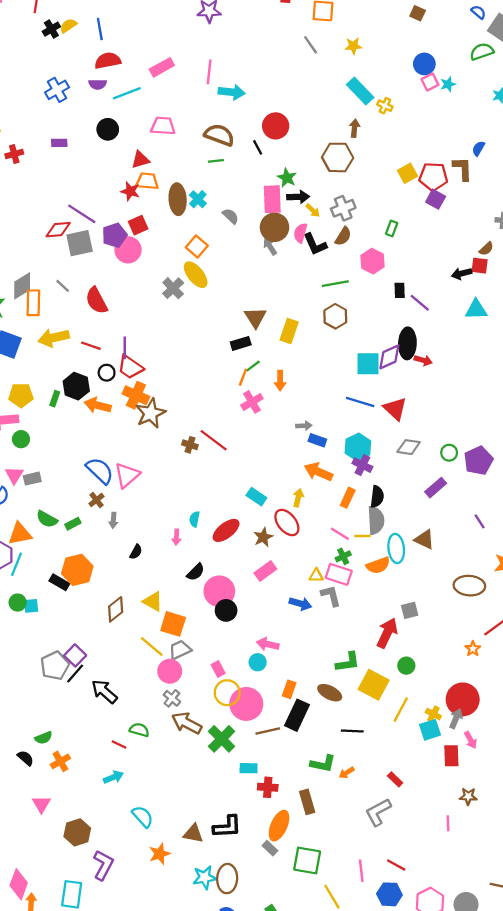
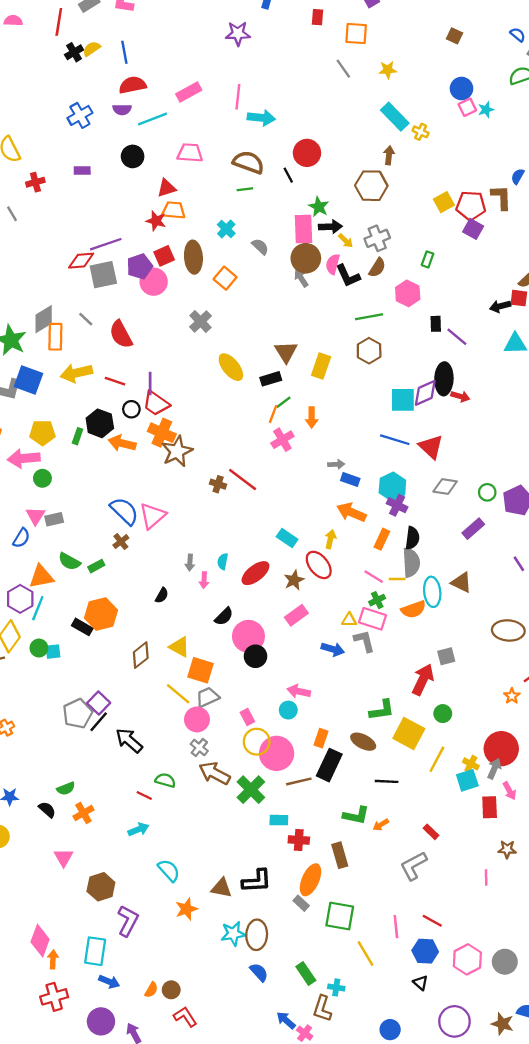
brown ellipse: (178, 199) -> (193, 257), moved
purple line: (82, 214) -> (106, 244), turned -52
yellow ellipse: (196, 275) -> (231, 367), moved
gray arrow: (113, 520) -> (190, 563), moved

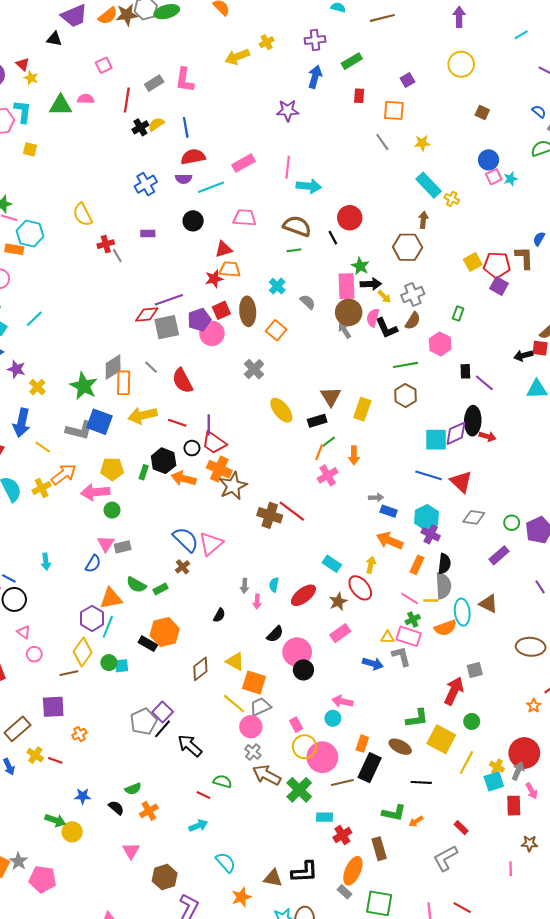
gray line: (12, 214) -> (117, 256), moved
red star: (156, 221) -> (214, 279), turned -30
brown cross: (218, 484) -> (270, 515), size x1.6
red cross: (299, 840) -> (342, 835), turned -36

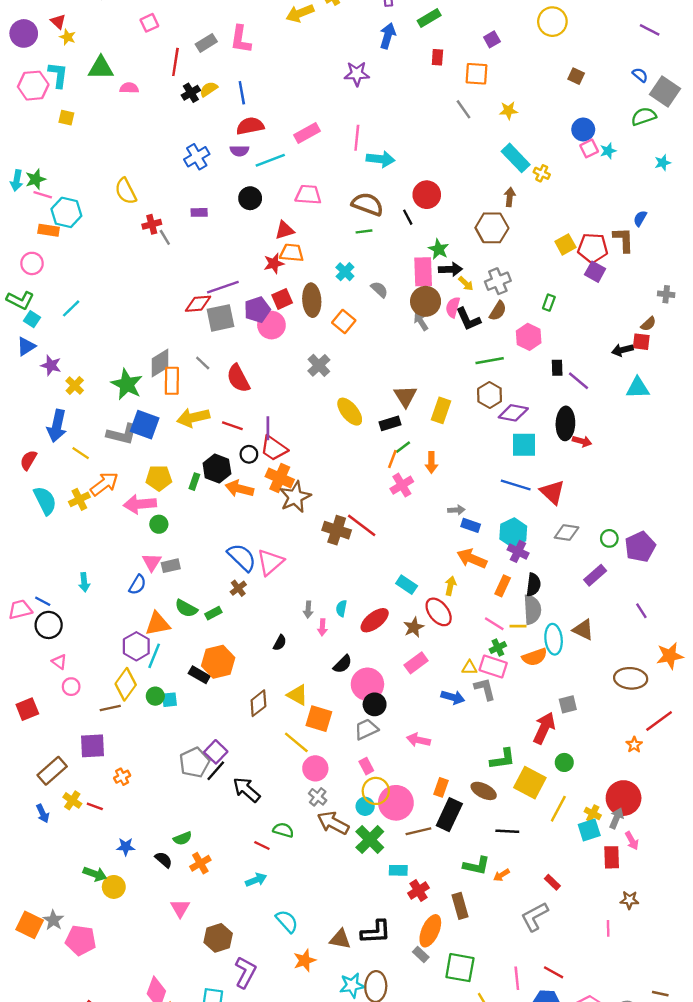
pink semicircle: (86, 99) -> (129, 88), moved
purple diamond: (456, 433) -> (513, 413), moved, turned 35
gray trapezoid: (260, 707) -> (366, 729), moved
cyan circle: (333, 718) -> (365, 806), moved

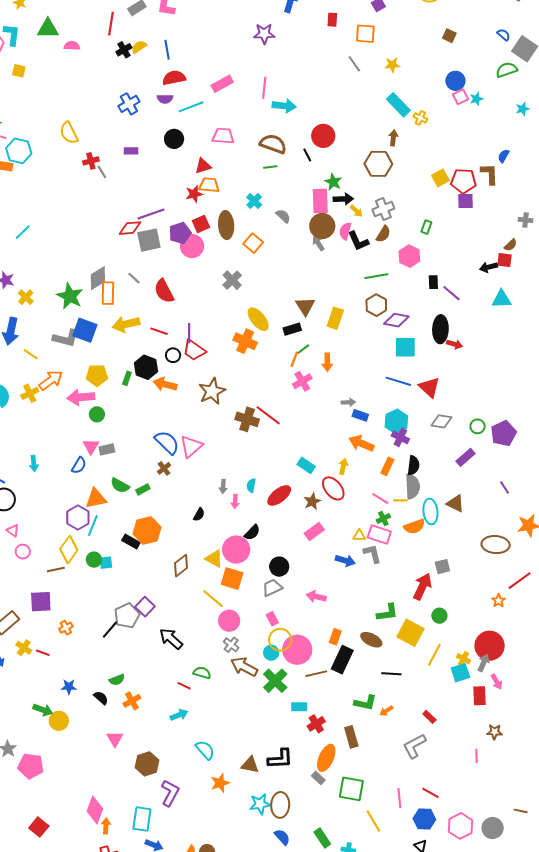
purple square: (595, 272) -> (465, 201), turned -30
orange cross: (280, 478) -> (245, 341), moved
pink circle: (367, 684) -> (236, 550), moved
black line: (216, 771) -> (110, 630), moved

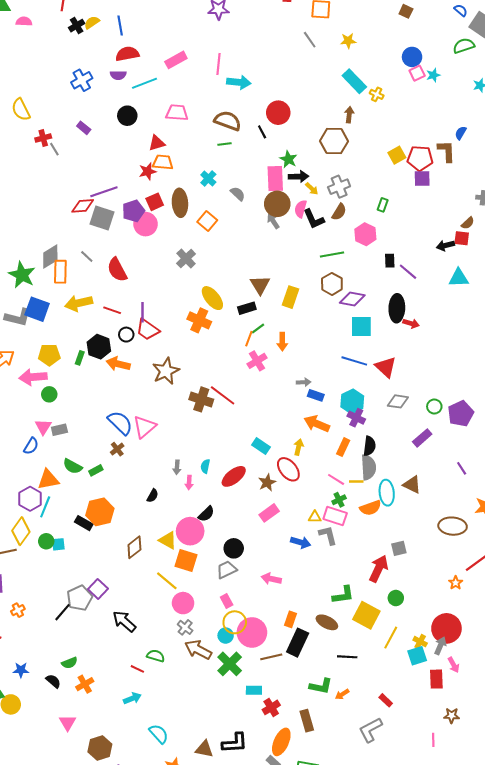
purple rectangle: (131, 151) -> (84, 128), turned 40
gray square: (149, 240) -> (102, 218), turned 30

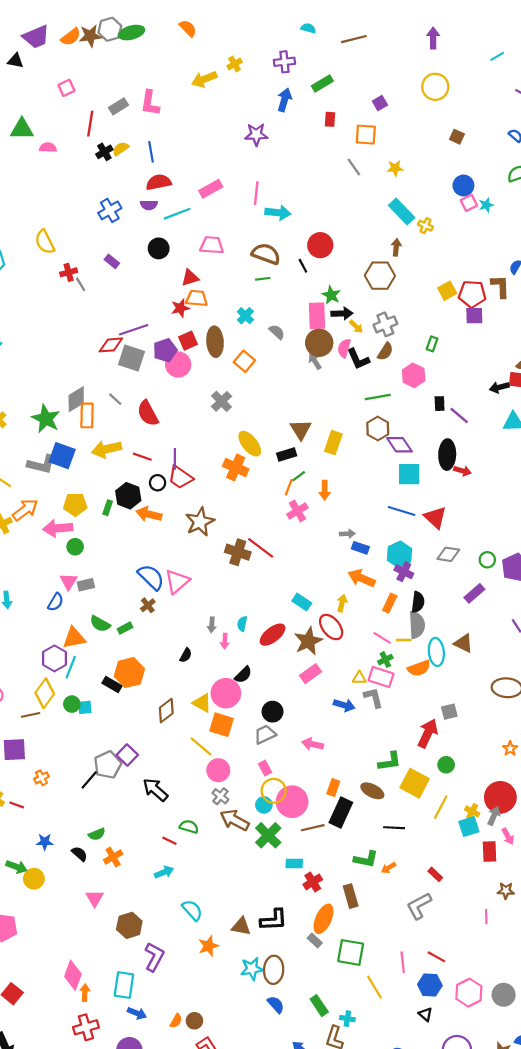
purple diamond: (352, 299) -> (399, 445), turned 45
brown star: (267, 483) -> (308, 641), size x1.5

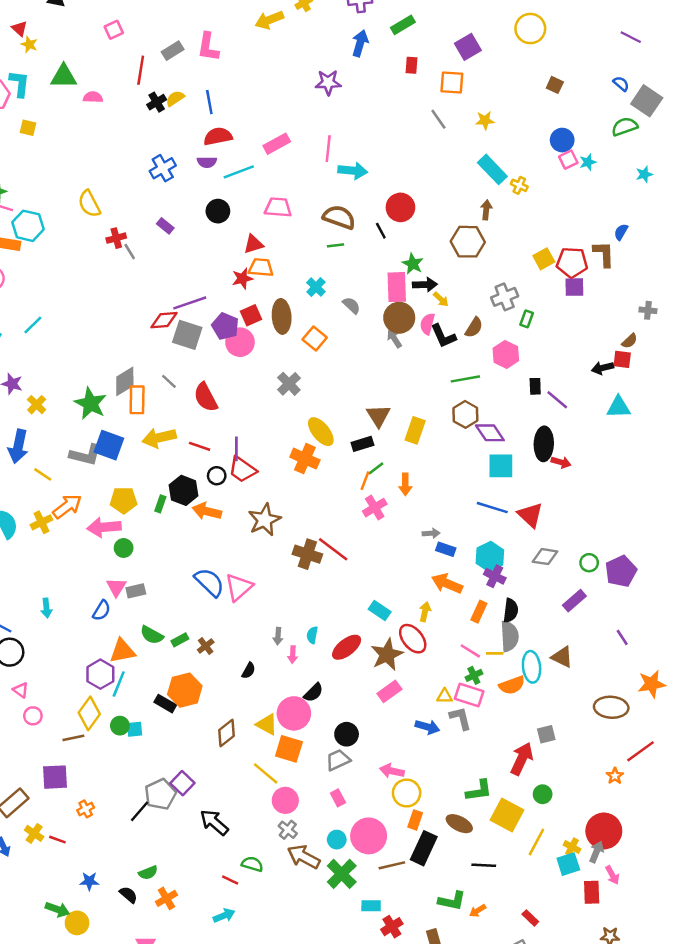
purple square: (380, 103) -> (468, 47), size x1.5
gray cross: (385, 324) -> (505, 297), moved
purple pentagon: (165, 350) -> (225, 326), turned -30
brown cross: (148, 605) -> (206, 646), moved
yellow circle: (274, 791) -> (407, 793), moved

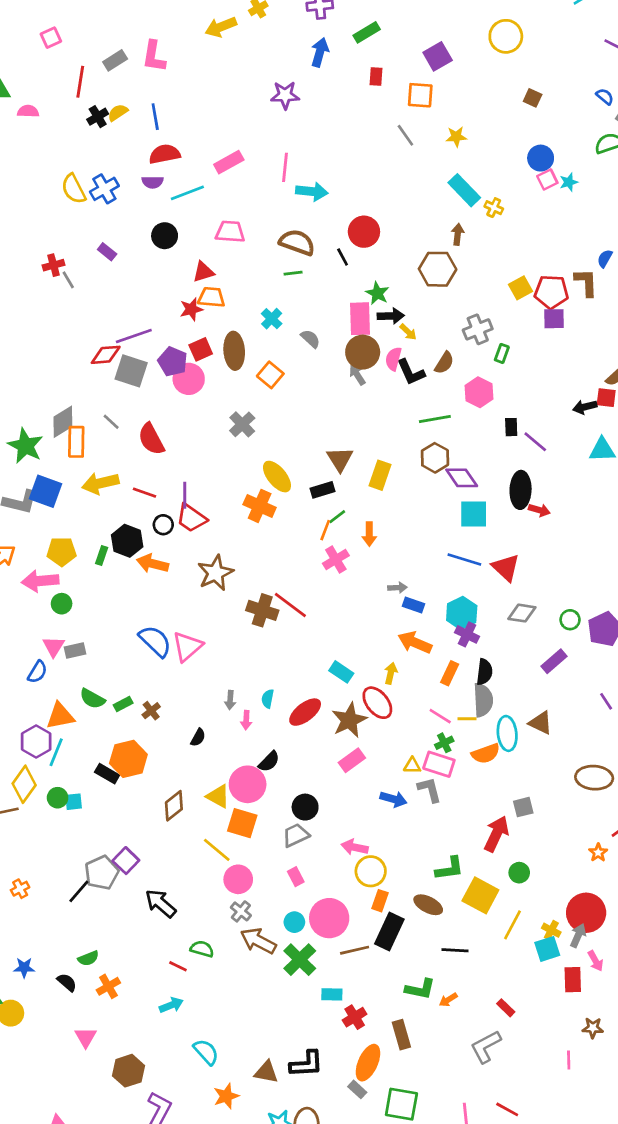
yellow semicircle: (89, 204) -> (74, 189), moved

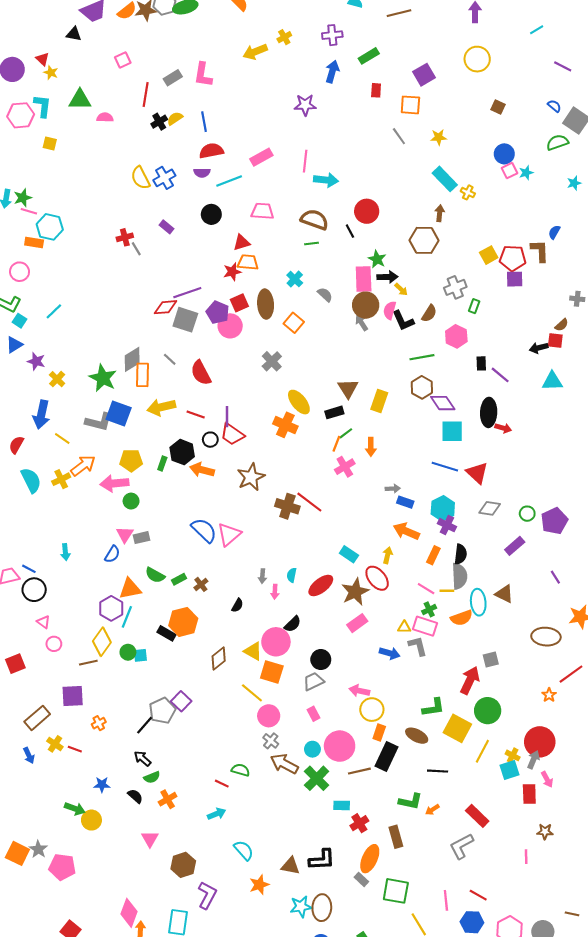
green circle: (519, 873) -> (488, 711), size x1.6
black arrow: (161, 903) -> (143, 759), moved, size x0.7
red rectangle: (506, 1008) -> (477, 816), size x1.6

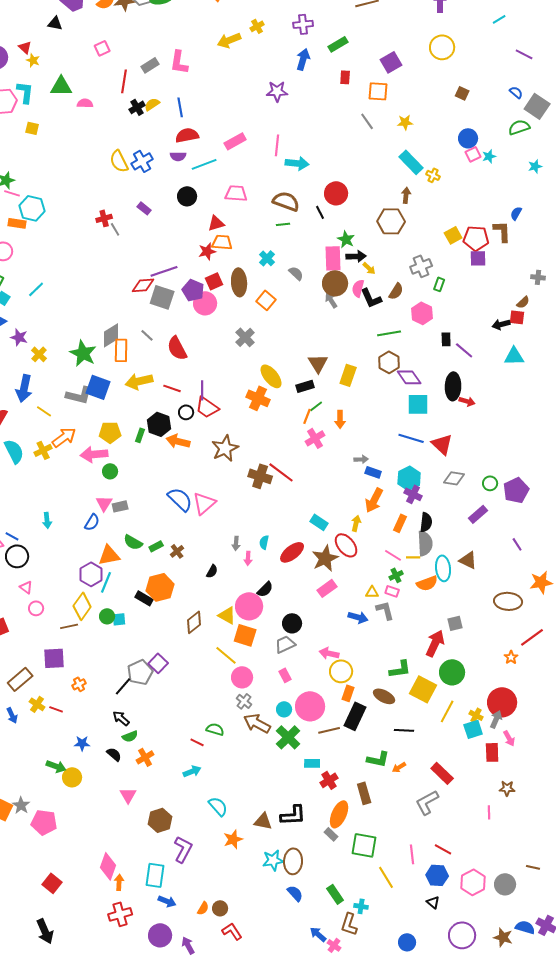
orange arrow: (406, 531) -> (374, 500), turned -85
pink rectangle: (425, 626) -> (392, 591), size x0.6

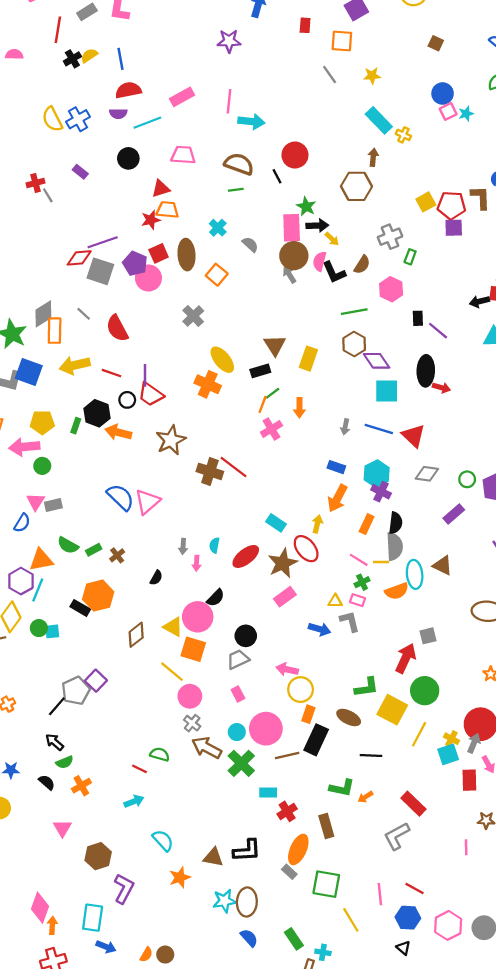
gray arrow: (361, 459) -> (345, 427), moved, turned 104

